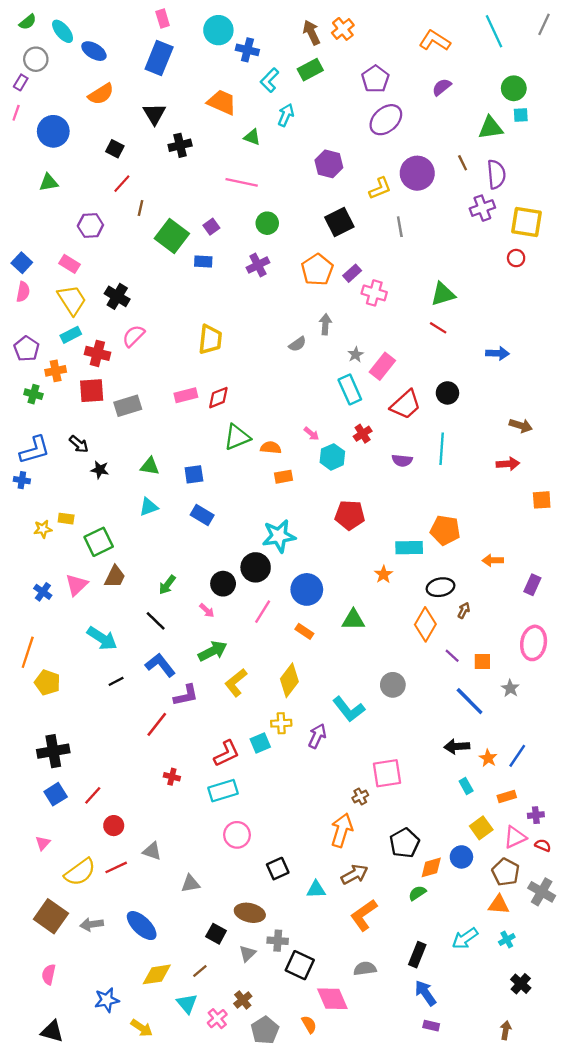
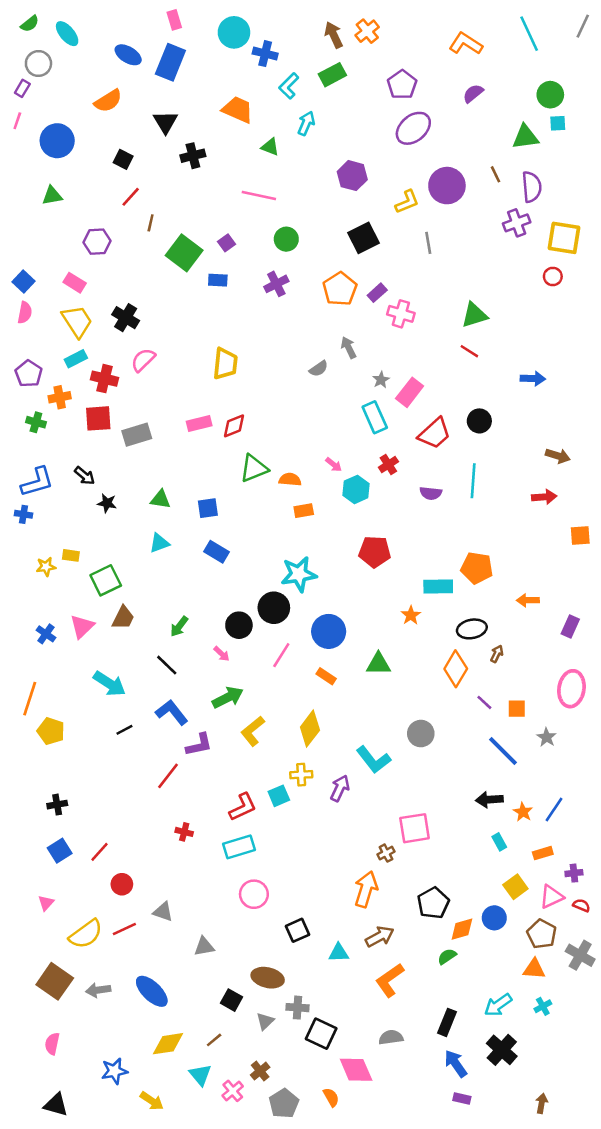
blue ellipse: (94, 51) -> (128, 55), moved
gray arrow: (325, 324) -> (349, 347), turned -30
black cross: (53, 751) -> (57, 805), size x0.6
black cross: (521, 984) -> (502, 1050), moved, size x1.4

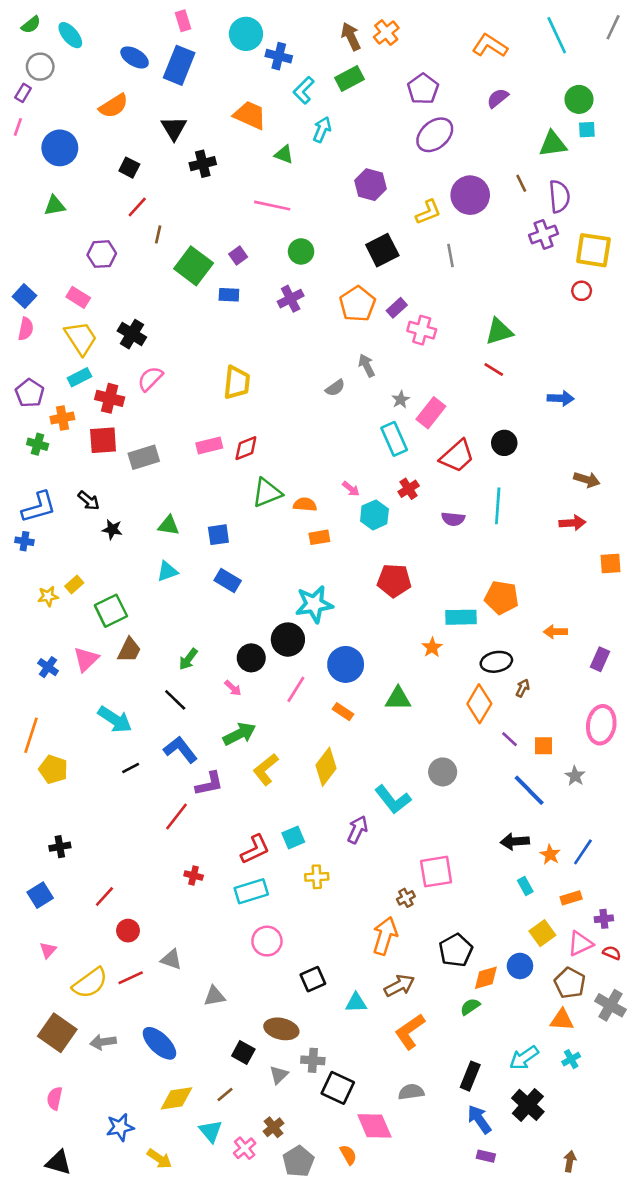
yellow rectangle: (71, 555) -> (74, 584), turned -49
yellow cross: (301, 775) -> (317, 877), moved
blue square: (60, 851) -> (40, 895), moved

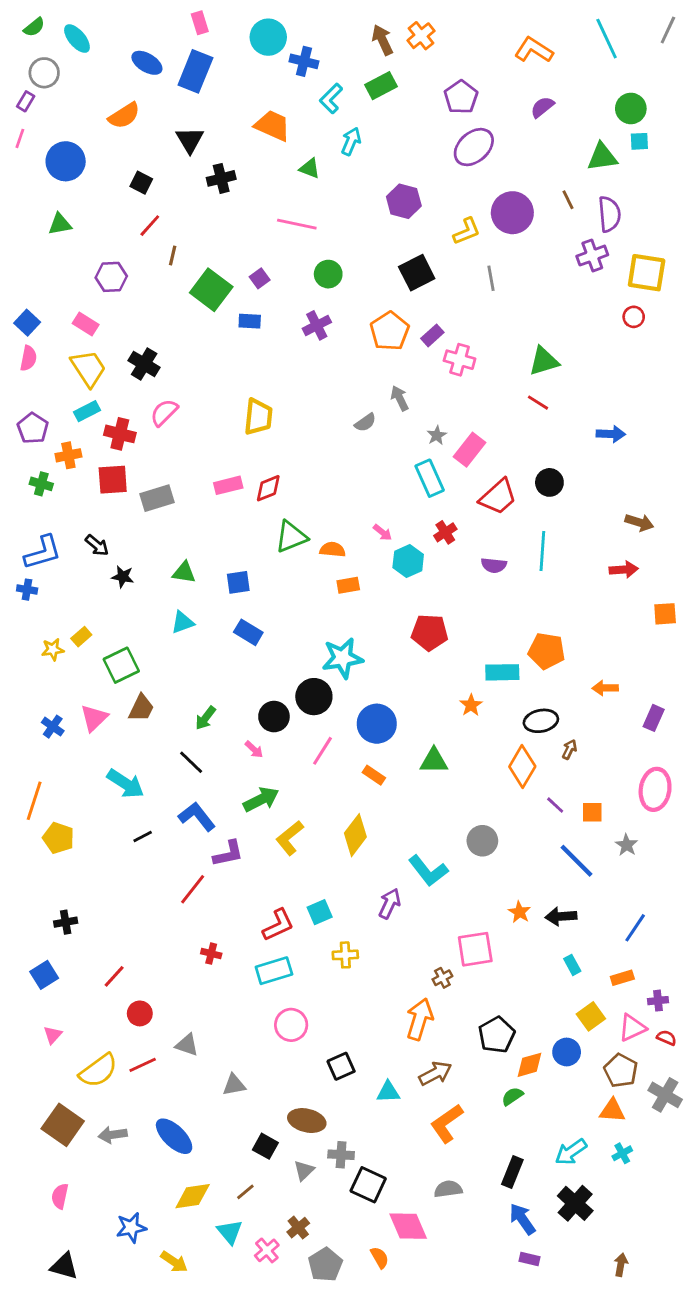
orange star: (550, 855) -> (519, 912), moved

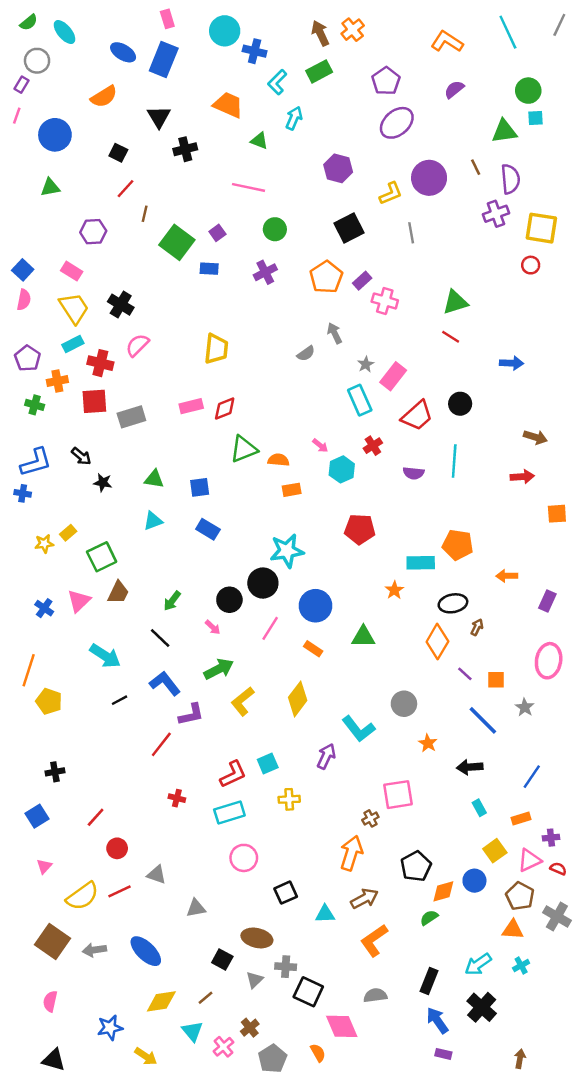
orange star: (519, 912) -> (428, 743), moved

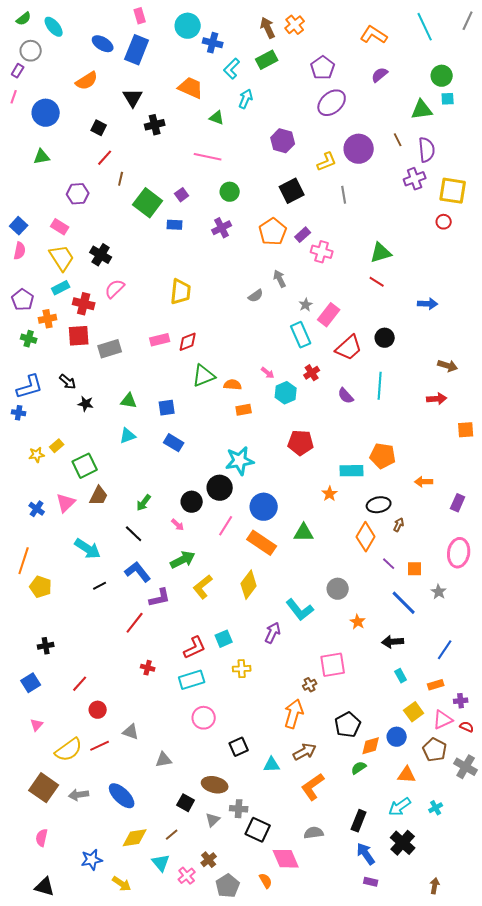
purple semicircle: (414, 473) -> (346, 396), turned 42
orange rectangle: (313, 649) -> (262, 543), size x1.8
orange triangle: (513, 930) -> (407, 775), moved

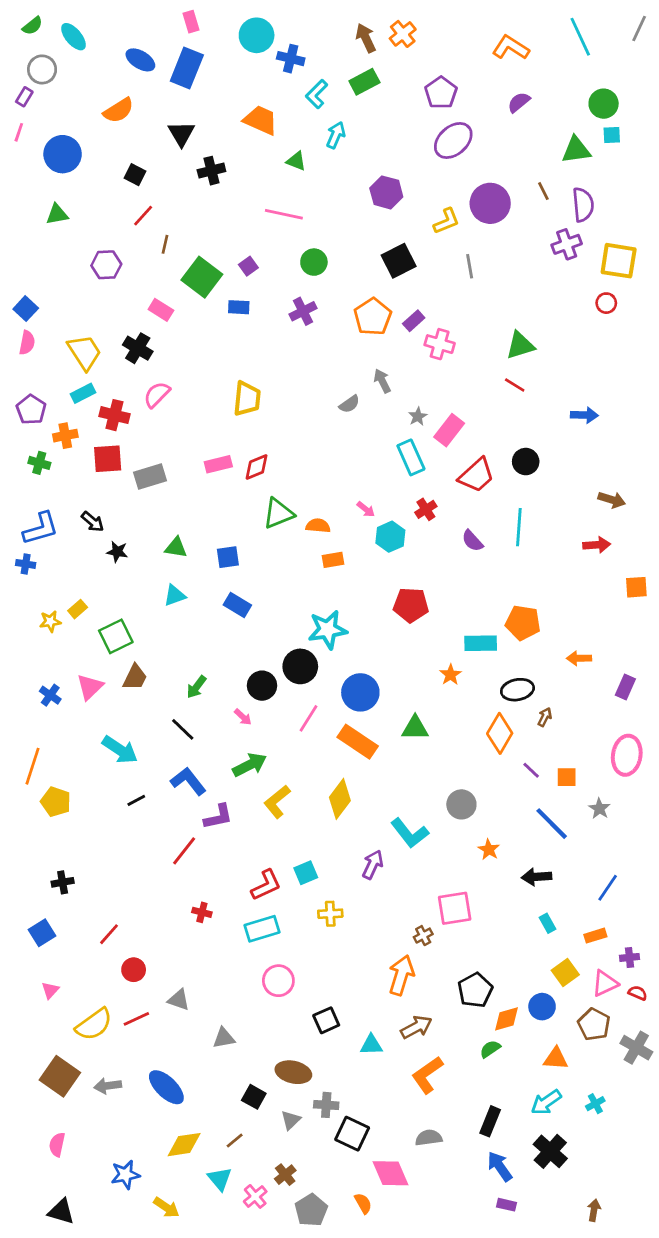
pink rectangle: (60, 227) -> (161, 310), moved

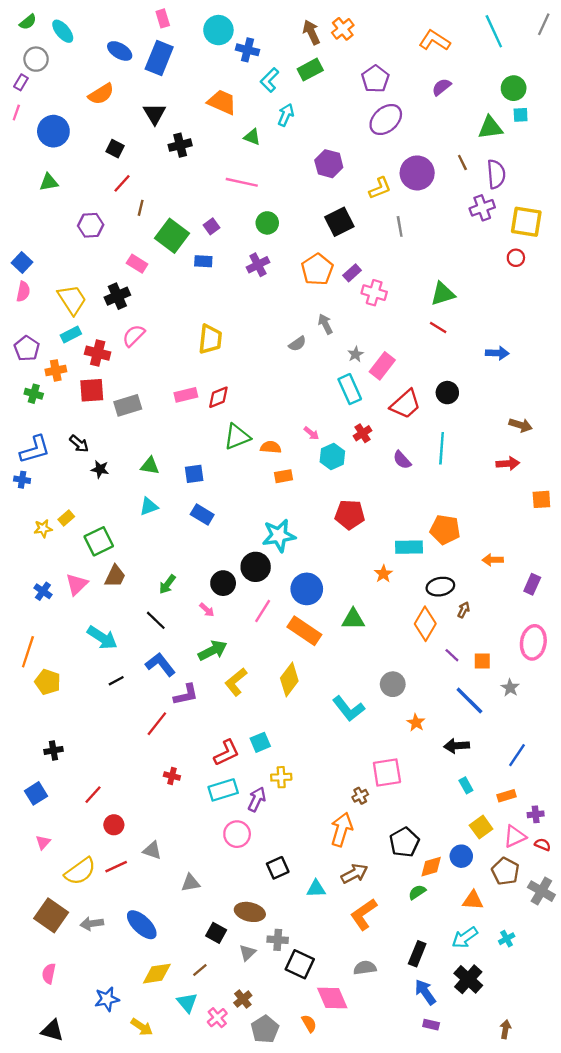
black cross: (138, 348) -> (117, 296), turned 35
purple arrow: (373, 865) -> (257, 799), moved

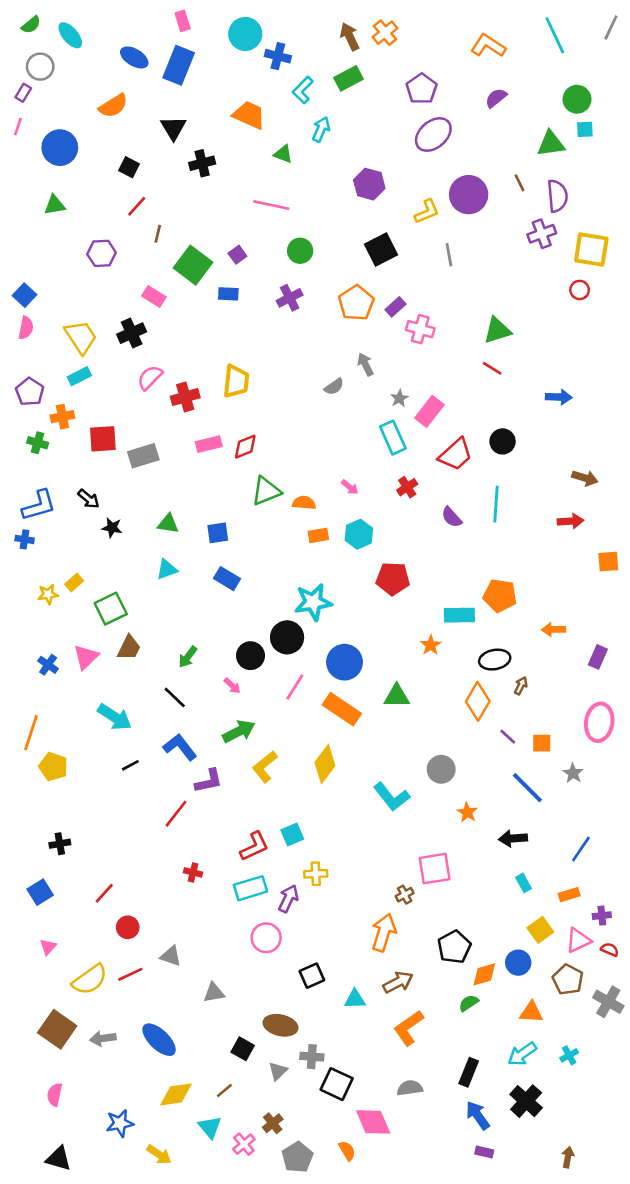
red cross: (98, 353) -> (185, 397), moved, turned -30
cyan hexagon: (332, 456) -> (359, 534), moved

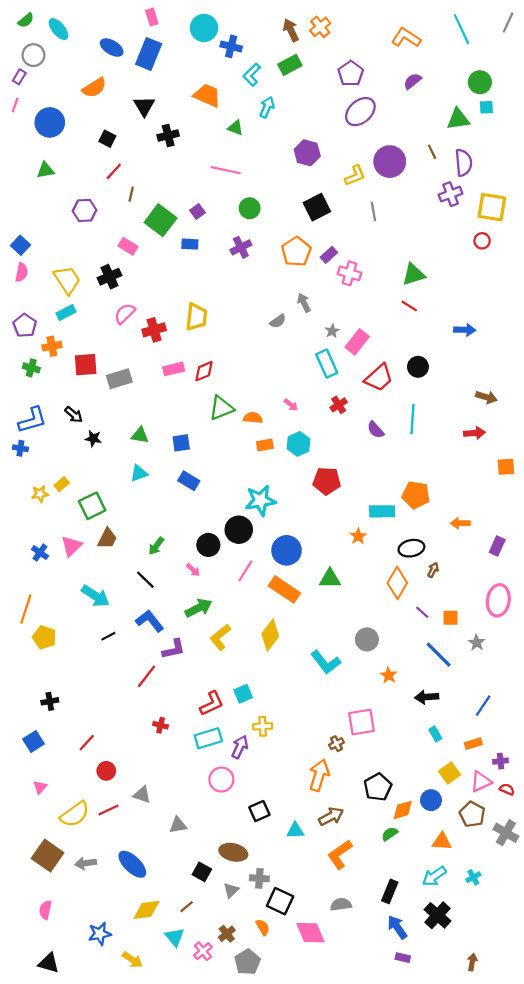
orange semicircle: (347, 1151) -> (263, 927), moved

